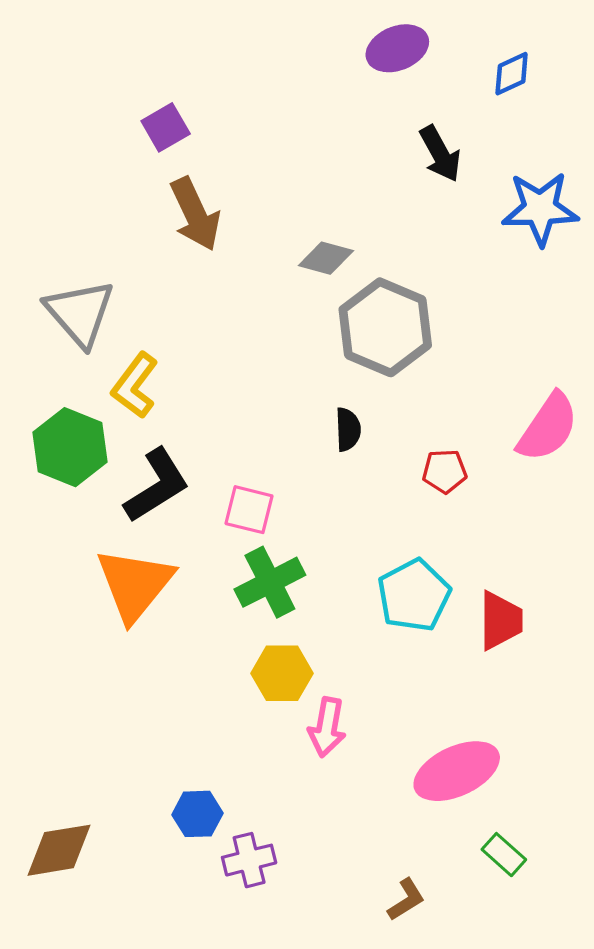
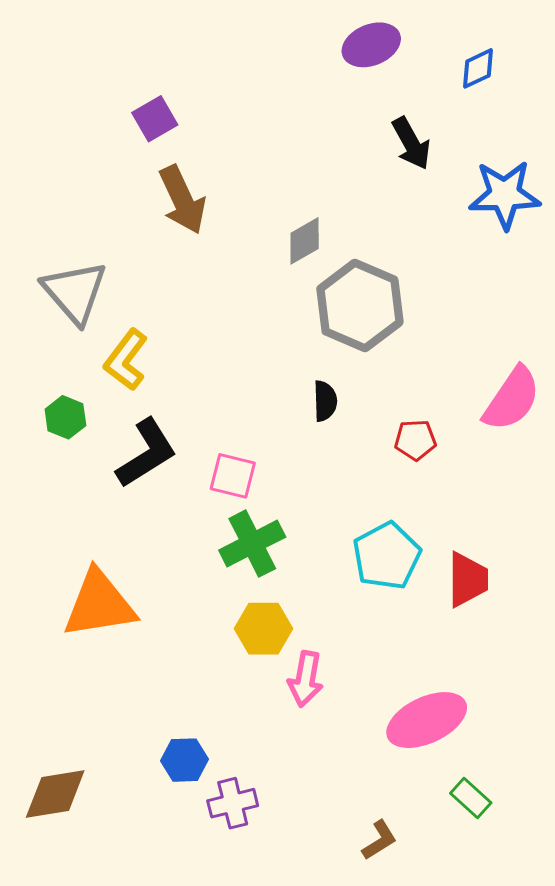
gray diamond: (326, 258) -> (305, 241), turned -45
green hexagon: (70, 447) -> (65, 417), size x0.6
orange triangle: (135, 584) -> (99, 604), moved, turned 42

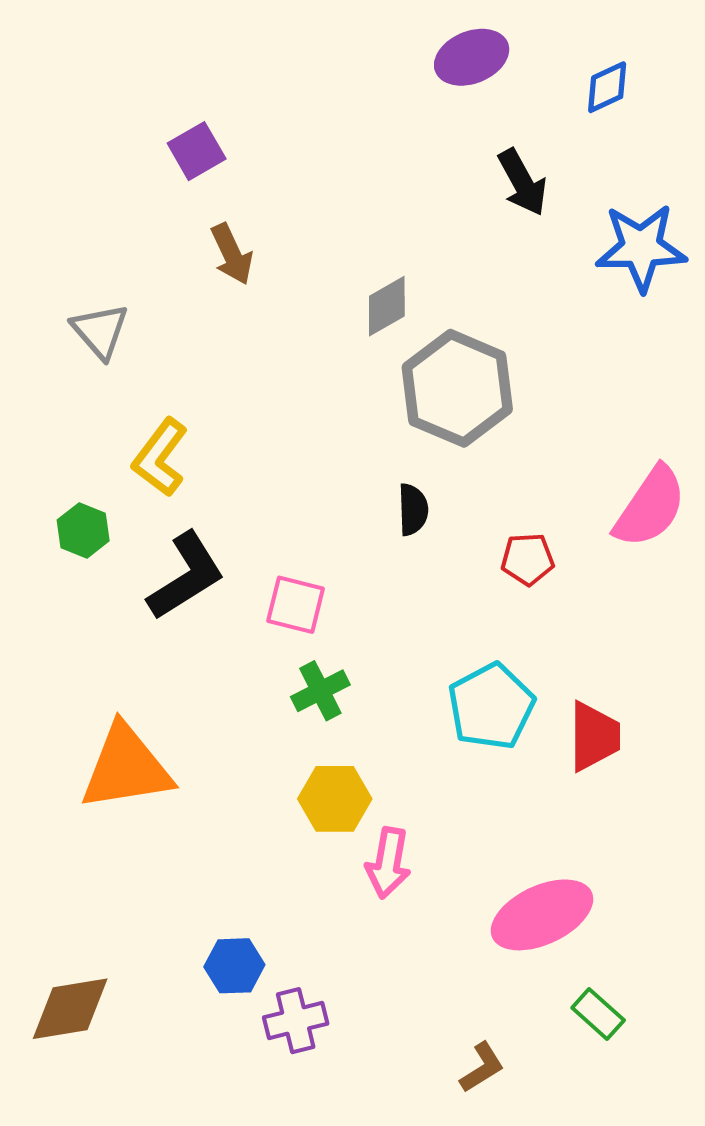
brown arrow: (182, 200) -> (232, 254), size x0.7
gray triangle: (75, 292) -> (100, 331), moved, size x0.7
green cross: (252, 544) -> (320, 691), size x0.7

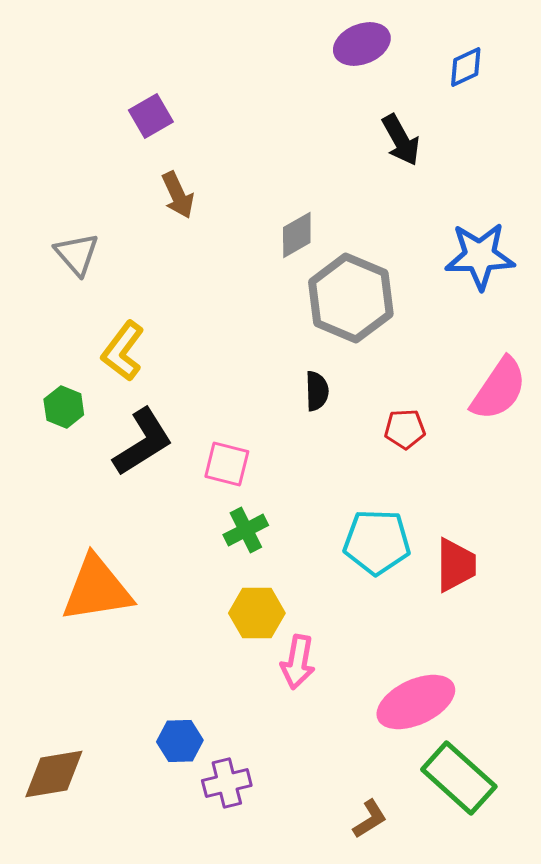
blue star: (641, 248) -> (480, 256), moved
cyan pentagon: (491, 706) -> (377, 542), turned 30
green rectangle: (598, 1014) -> (459, 778), size x1.8

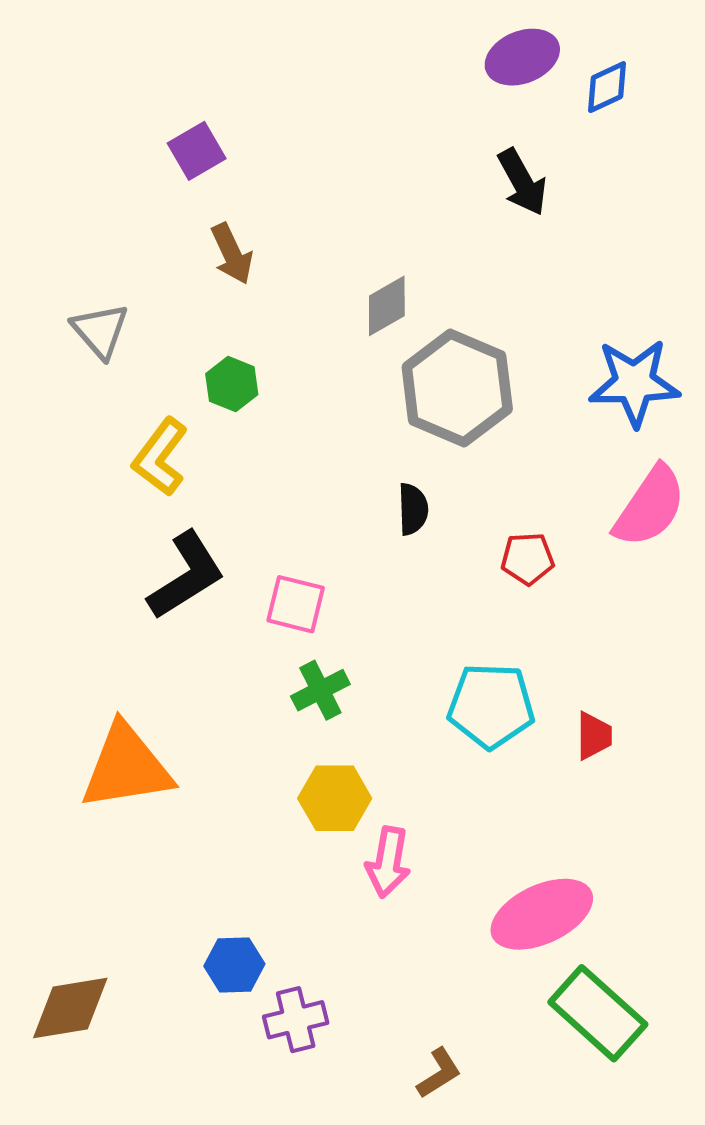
purple ellipse: (362, 44) -> (522, 57), moved
blue star: (480, 256) -> (634, 383), moved
green hexagon: (64, 407) -> (232, 384), moved
red trapezoid: (456, 565) -> (594, 736), size x0.7
brown L-shape: (370, 819) -> (439, 1073), moved

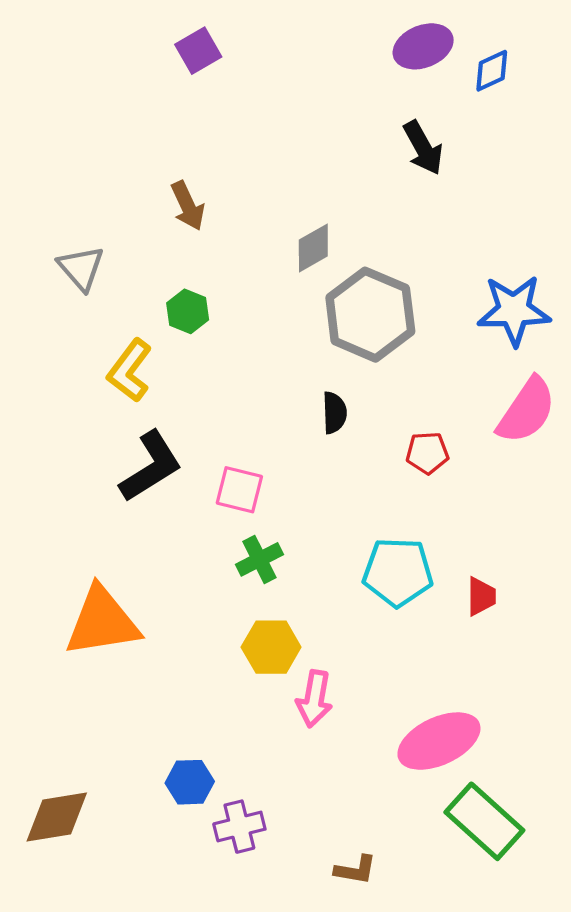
purple square: (197, 151) -> (198, 51), moved
brown L-shape: (439, 1073) -> (356, 870), turned 42

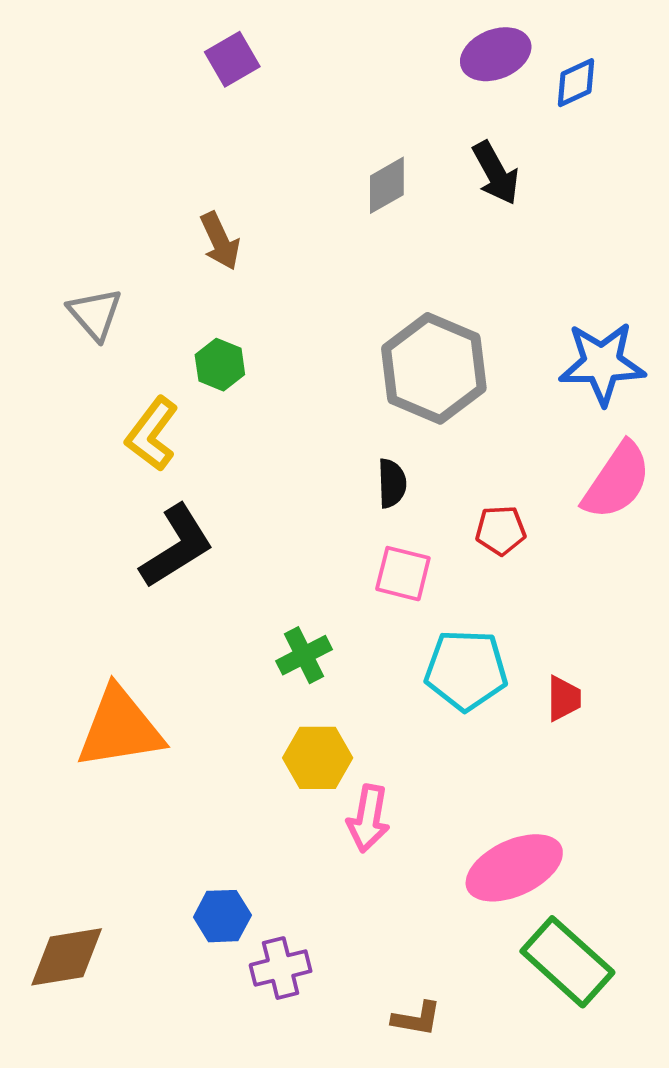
gray diamond: (313, 248) -> (387, 185), moved
pink square: (239, 490) -> (403, 574), moved

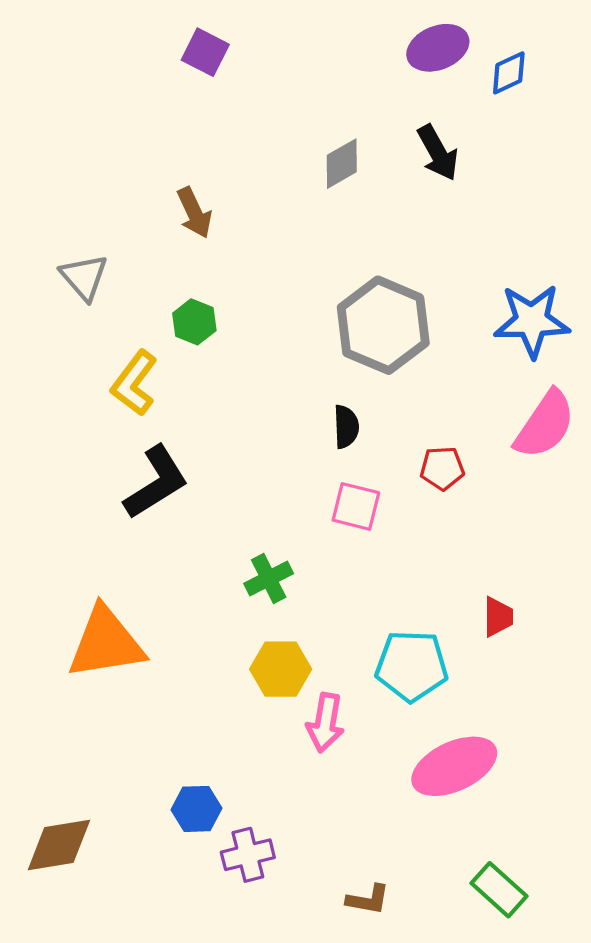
purple square: (232, 59) -> (205, 52), turned -33
cyan pentagon: (466, 670) -> (412, 666), moved
green rectangle: (567, 962) -> (499, 890), moved, size x0.7

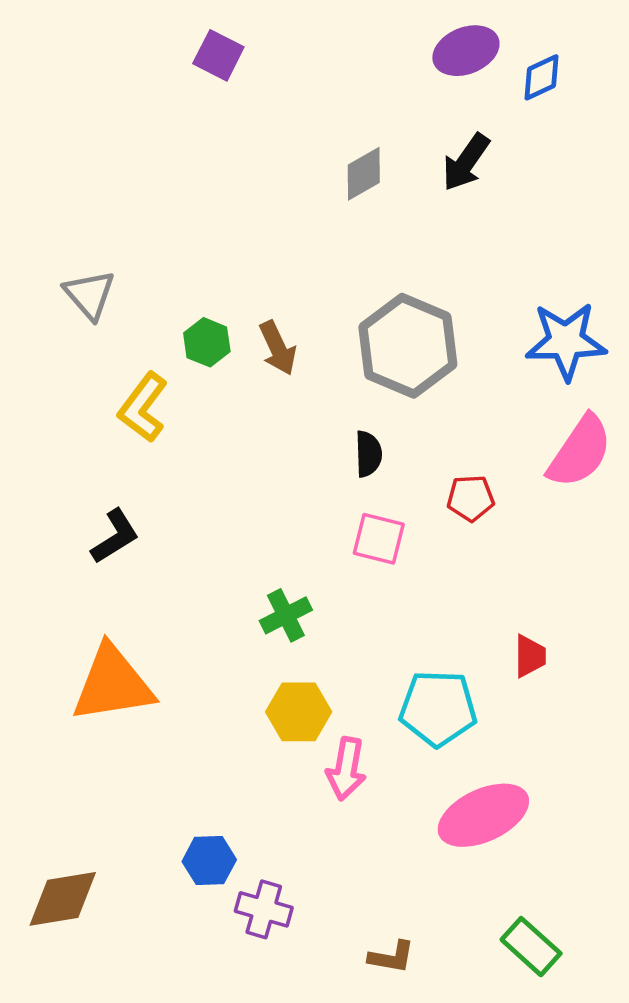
black arrow: (438, 153) -> (466, 162), turned 64
brown arrow: (194, 213) -> (278, 348), moved
black L-shape: (156, 482) -> (115, 536), moved, size x0.7
purple cross: (248, 855) -> (264, 909), turned 30

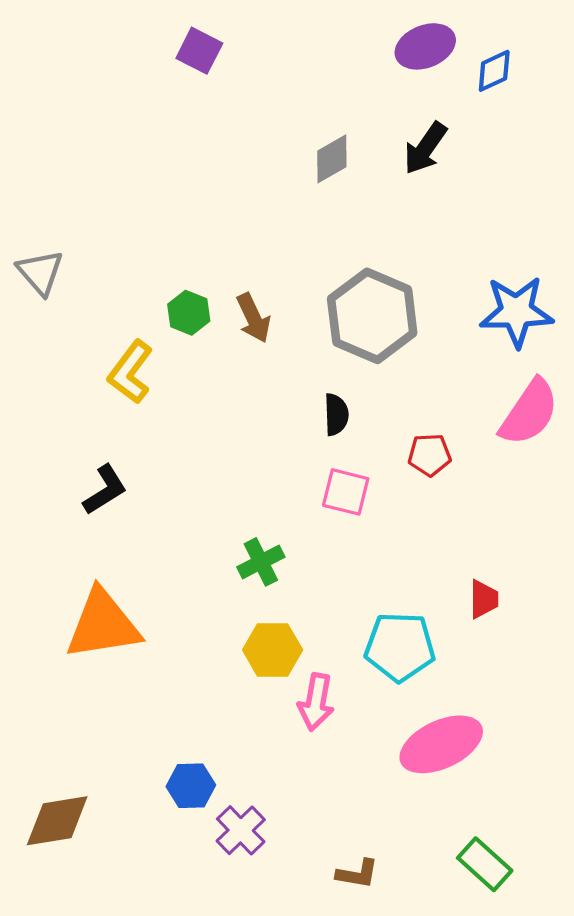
gray triangle: (89, 295) -> (40, 272), moved
purple cross: (264, 909) -> (241, 830), turned 30

